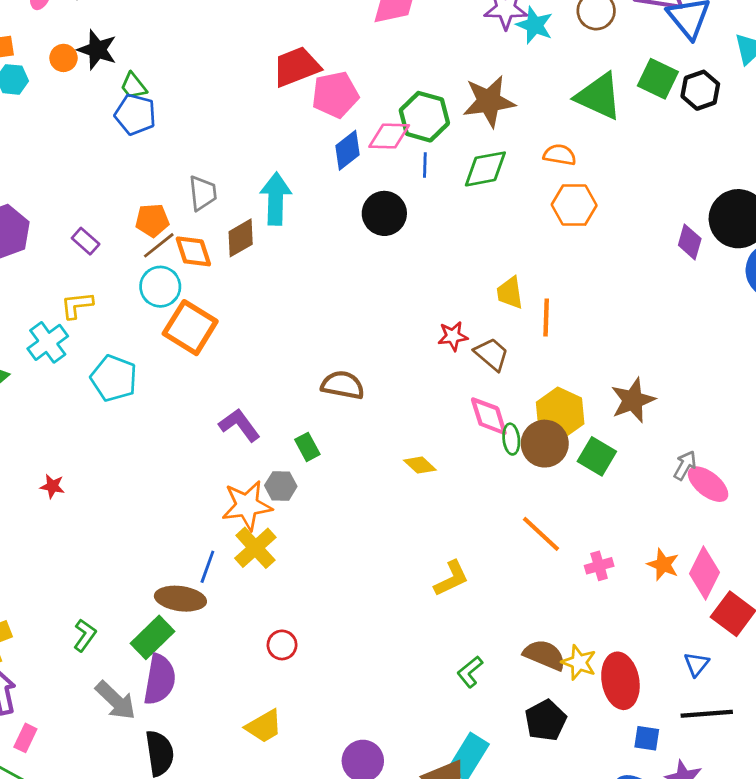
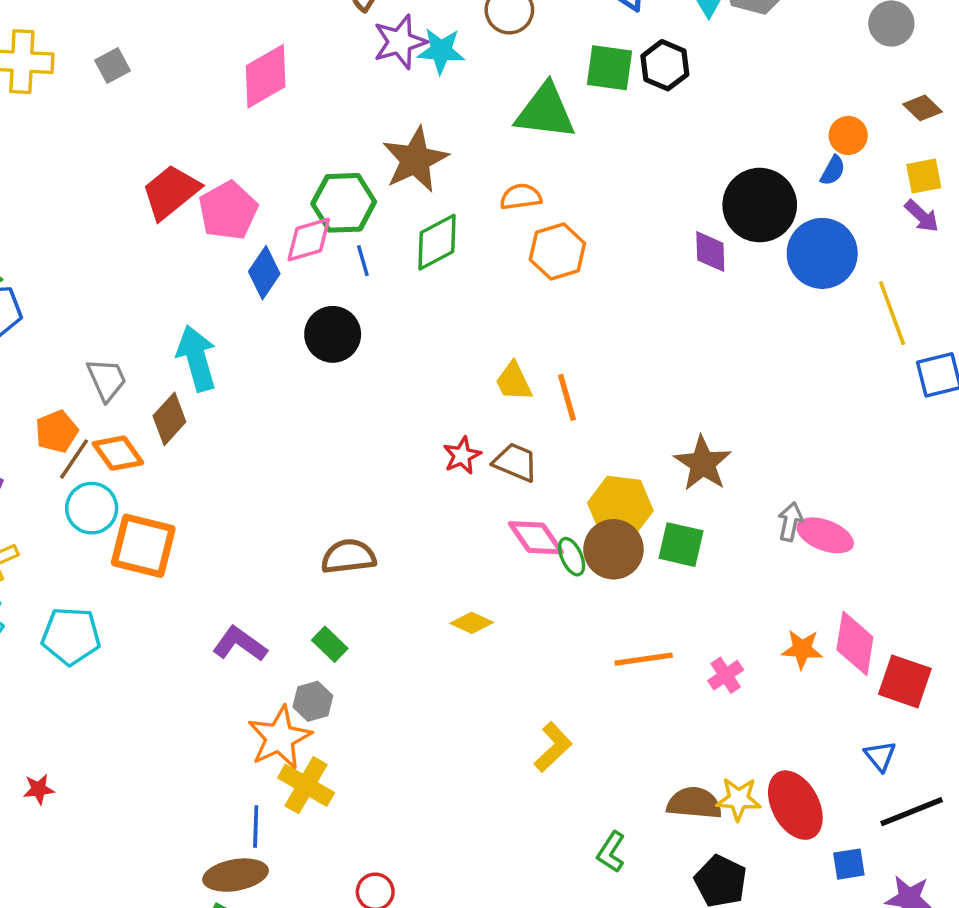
orange line: (541, 534) -> (644, 659), turned -33

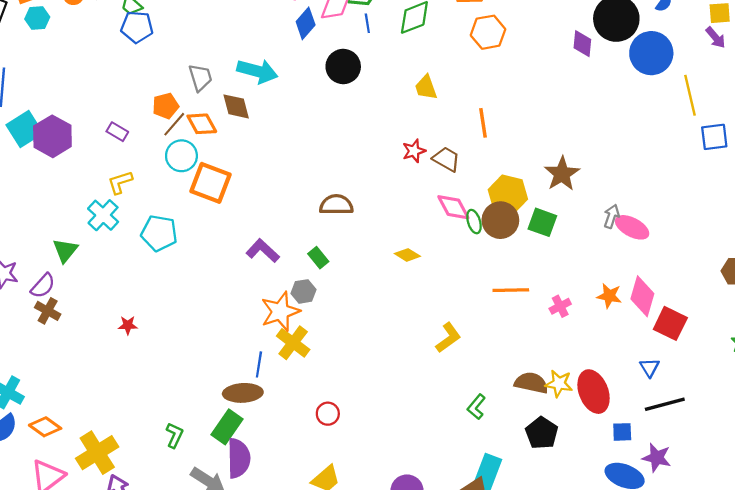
cyan arrow: (197, 358) -> (257, 71), turned 114
yellow trapezoid: (514, 382) -> (426, 87), moved
brown diamond: (169, 419) -> (236, 106), turned -64

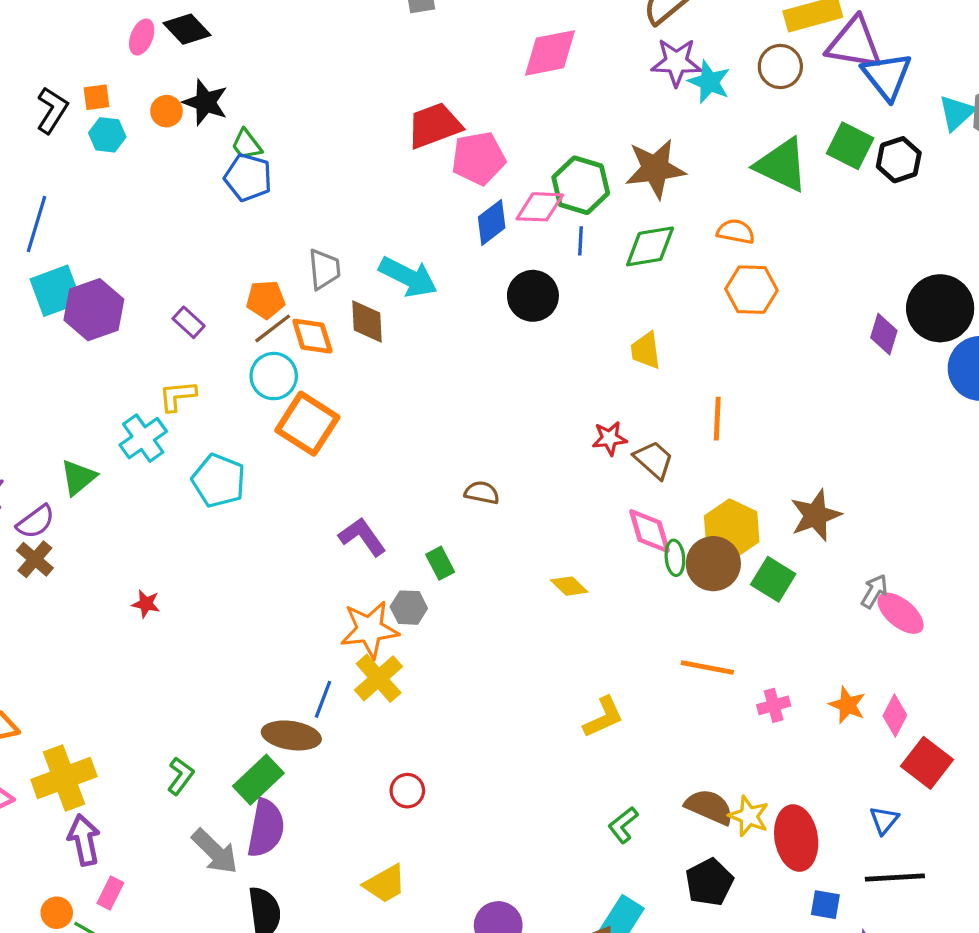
brown semicircle: (336, 205) -> (482, 493), size x0.7
pink diamond: (642, 296) -> (895, 715), size x0.7

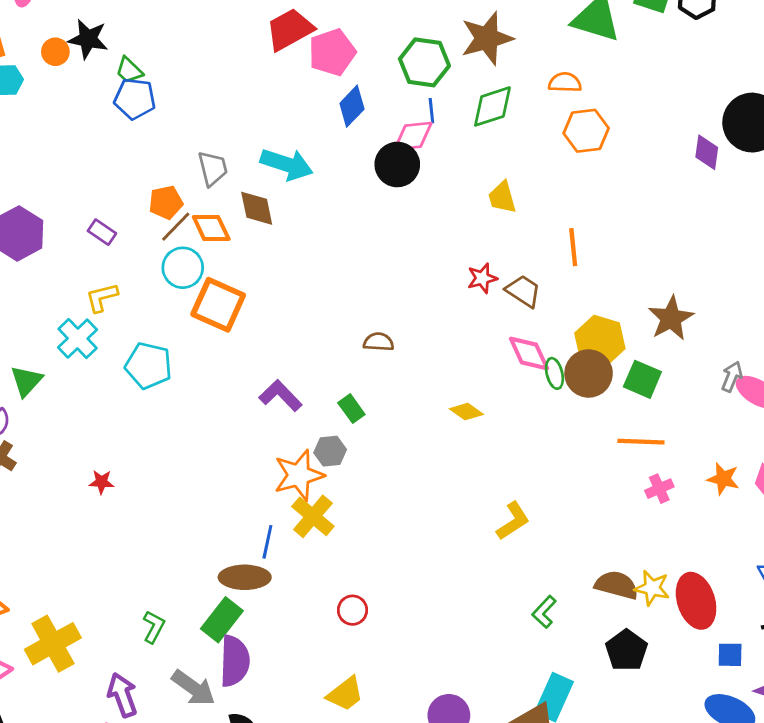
pink diamond: (540, 207) -> (413, 136), moved
orange line: (707, 667) -> (641, 442), moved
purple arrow: (84, 840) -> (122, 695), moved

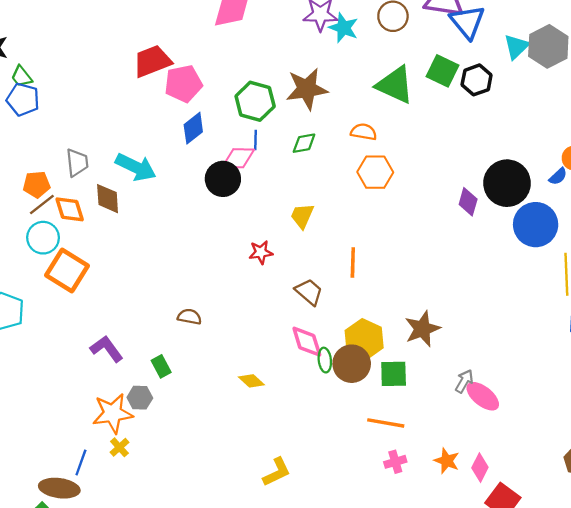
green diamond: (492, 106) -> (304, 143), size x0.7
yellow trapezoid: (502, 197) -> (302, 216), turned 32
red star: (482, 278) -> (261, 252), moved
green square: (642, 379) -> (394, 374), turned -32
yellow cross: (313, 516) -> (119, 447), size x0.6

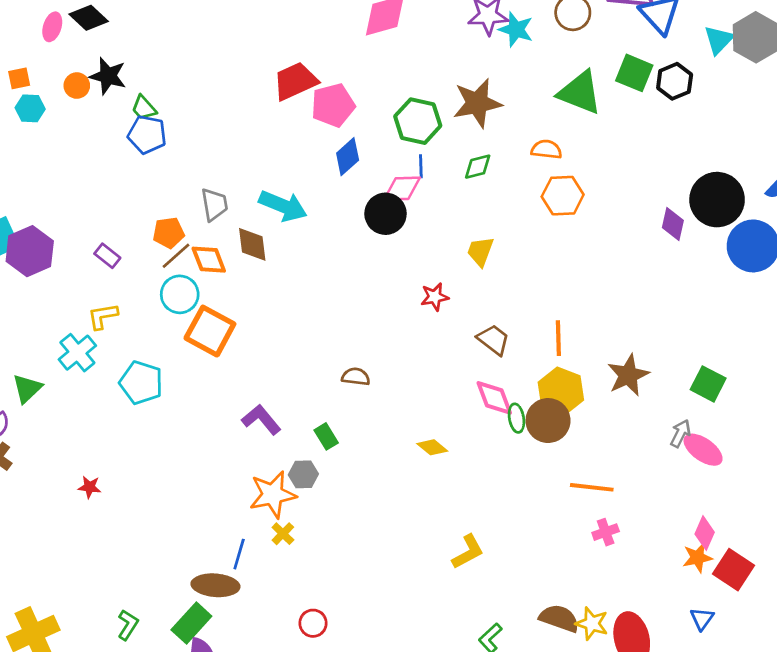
orange line: (353, 262) -> (558, 338), moved
green square: (394, 374) -> (708, 384), moved, turned 32
orange star: (447, 461) -> (697, 558), moved, turned -30

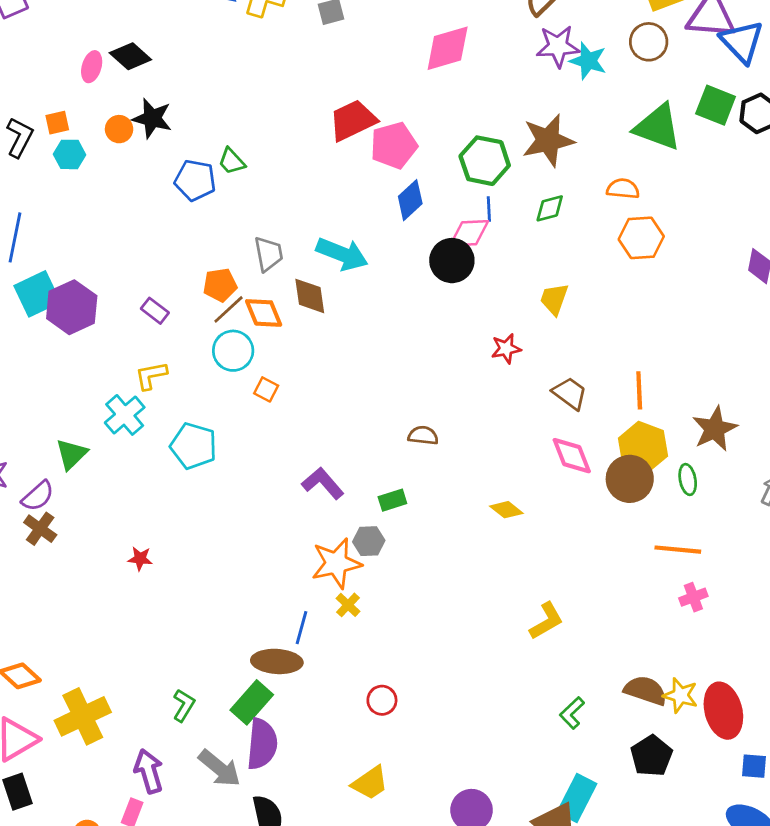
green trapezoid: (144, 108) -> (232, 161), moved
orange square: (210, 331) -> (266, 389), size x0.5
green ellipse: (516, 418) -> (688, 479), moved
green rectangle: (326, 436) -> (392, 500), turned -75

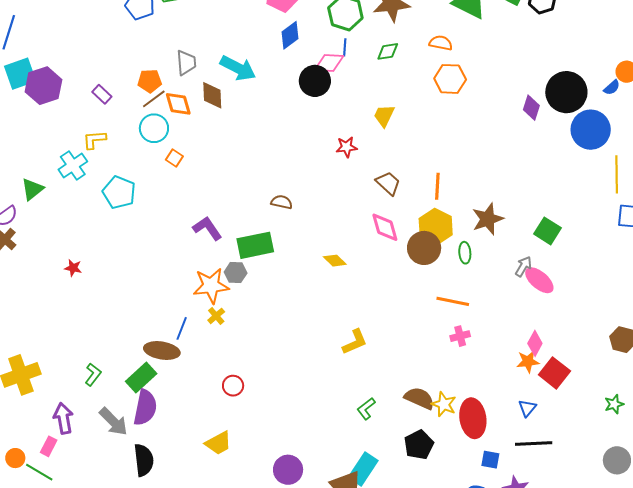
green rectangle: (392, 500) -> (255, 245), size x1.8

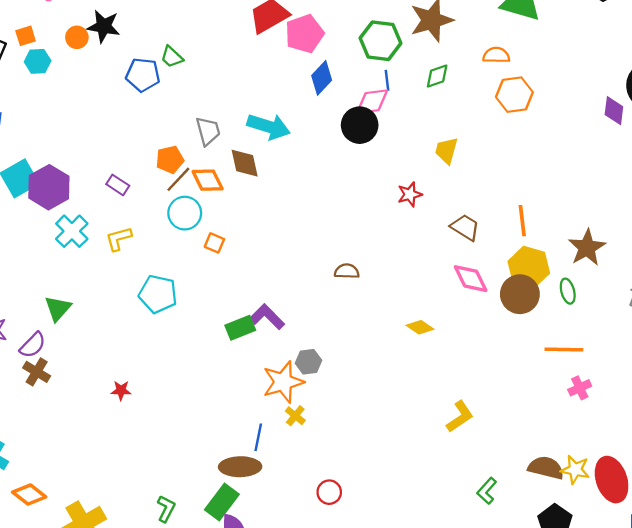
cyan cross: (73, 165) -> (72, 231), moved
green rectangle: (255, 245) -> (240, 328), moved, size x0.7

